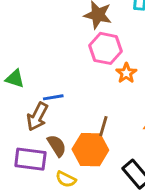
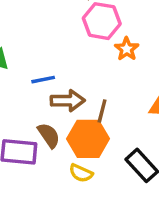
brown arrow: (37, 117) -> (68, 101), moved, turned -116
yellow semicircle: (66, 179) -> (81, 173), moved

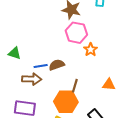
brown arrow: (68, 101) -> (32, 79), moved
brown semicircle: (49, 135) -> (57, 65), moved, turned -77

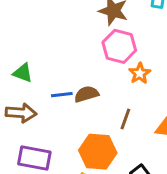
brown arrow: (32, 79) -> (21, 113), moved
brown line: (75, 86) -> (125, 119), moved

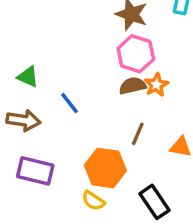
brown semicircle: (86, 94) -> (133, 86), moved
blue line: (62, 95) -> (69, 103), turned 55

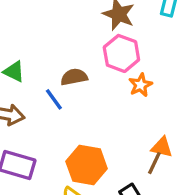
brown semicircle: (133, 86) -> (74, 77), moved
brown line: (138, 134) -> (154, 163), moved

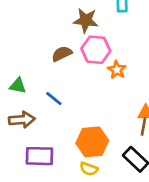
brown semicircle: (74, 77) -> (62, 54), moved

